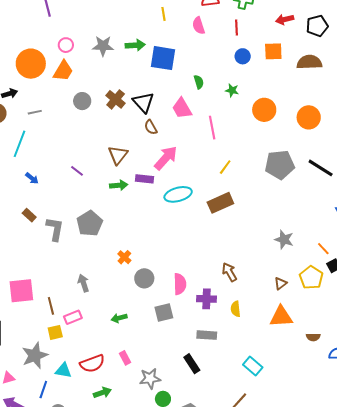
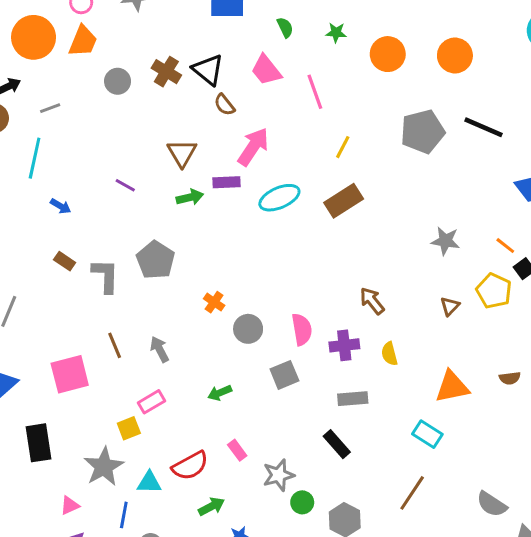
brown line: (51, 306) -> (115, 345), moved
orange triangle: (281, 317) -> (452, 387), moved

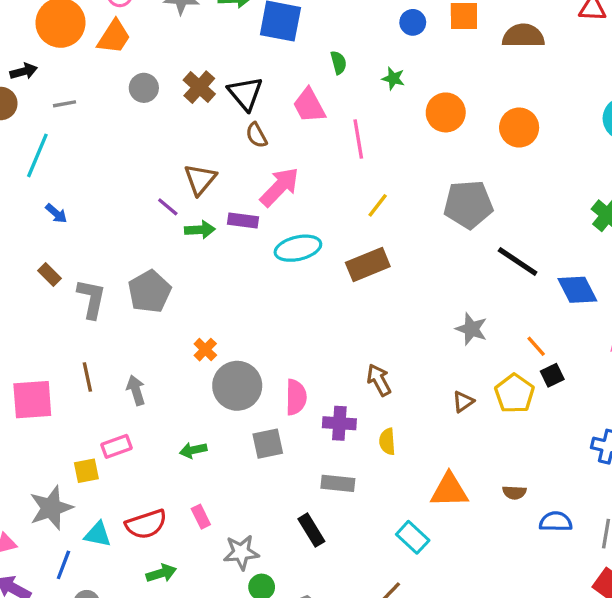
black line: (484, 127) -> (518, 261), moved
purple line: (125, 185) -> (168, 207), moved
gray circle: (248, 329) -> (237, 386), size x1.5

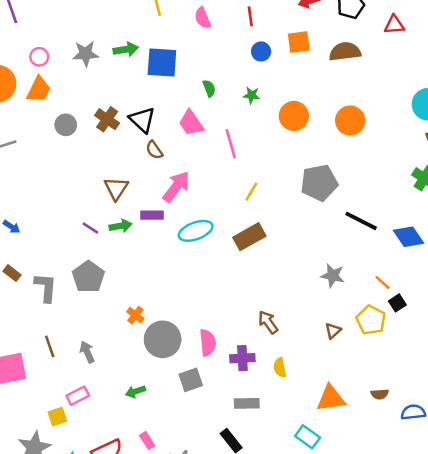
purple line: (168, 207) -> (90, 228), moved

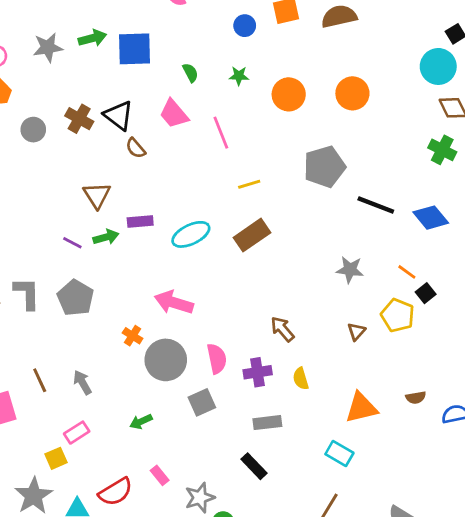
pink arrow: (176, 187) -> (174, 303), moved, turned -104
yellow line: (251, 192) -> (249, 184), turned 48
gray L-shape: (46, 287) -> (27, 293), moved

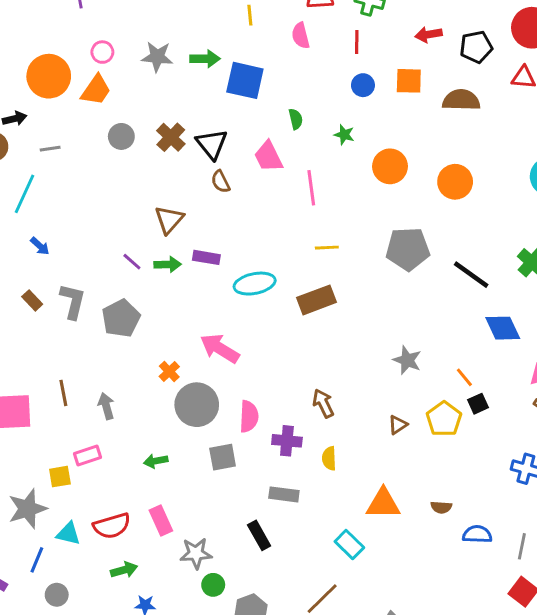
black line: (376, 205) -> (471, 275), moved
pink rectangle: (160, 475) -> (161, 520), size x1.4

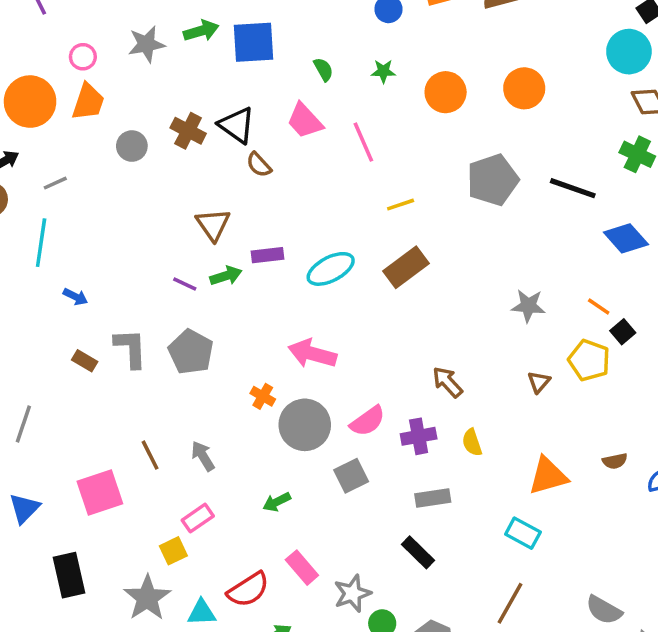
pink semicircle: (249, 416) -> (368, 421), turned 68

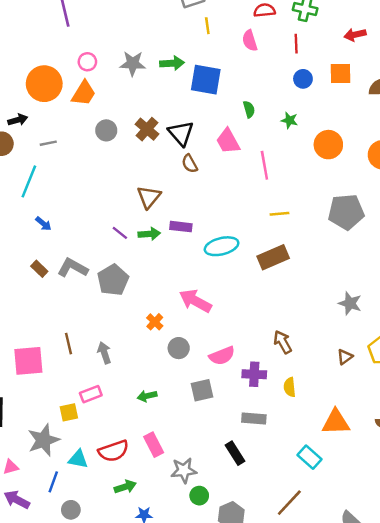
gray L-shape: (131, 348) -> (73, 268), turned -72
gray circle: (305, 425) -> (179, 348), size x0.6

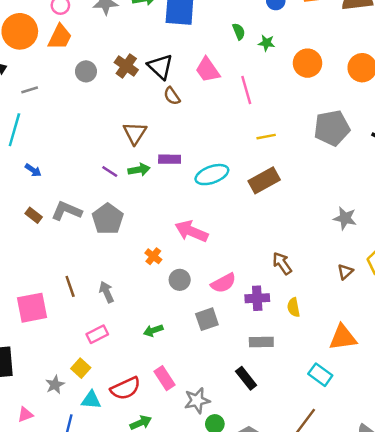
green semicircle: (249, 109) -> (239, 31), moved
yellow square: (69, 412) -> (81, 368), moved, turned -30
gray star: (44, 440) -> (55, 385), size x0.6

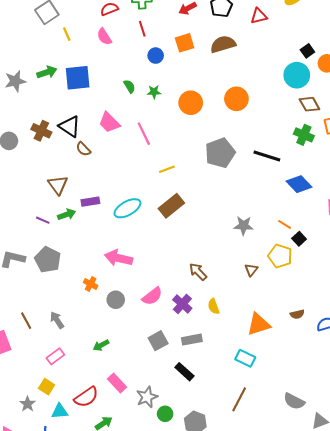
purple cross: (257, 298) -> (182, 304), turned -36
gray square: (207, 319) -> (158, 341), moved

